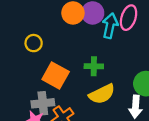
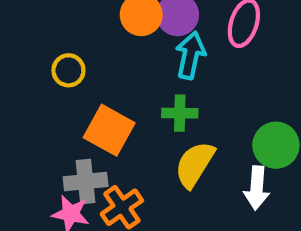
cyan arrow: (110, 26) -> (190, 55), moved
yellow semicircle: (102, 94) -> (195, 164), turned 148

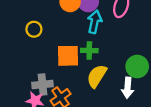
orange square: (109, 130) -> (68, 56), moved, turned -30

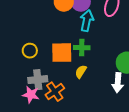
yellow circle: (34, 29) -> (30, 51), moved
yellow semicircle: (97, 76) -> (81, 72), moved, size x0.6

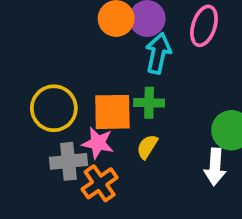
yellow circle: (30, 51) -> (54, 108), size x1.6
pink star: (31, 95) -> (98, 143), moved

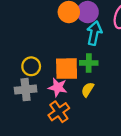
yellow circle: (54, 108) -> (31, 66), size x0.7
gray cross: (68, 161) -> (26, 90), moved

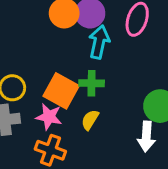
orange square: (67, 69) -> (61, 91), turned 30
orange cross: (59, 112) -> (50, 150), turned -35

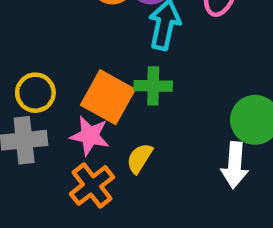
yellow semicircle: (90, 120) -> (140, 158), moved
orange cross: (50, 150) -> (92, 186), turned 32

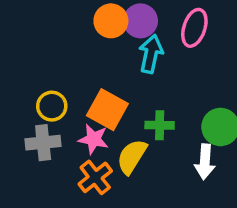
green cross: (153, 86) -> (160, 125), moved
yellow semicircle: (140, 158) -> (132, 157), size x1.5

